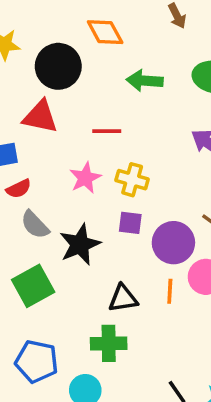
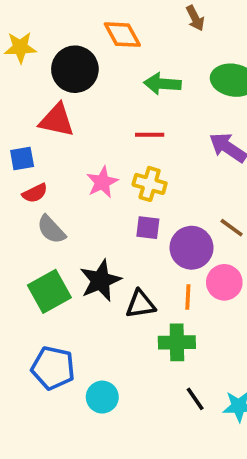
red line: (107, 131) -> (150, 135), moved
black star: (80, 244) -> (100, 280), moved
green cross: (109, 343) -> (177, 342), moved

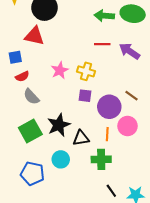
green arrow: (162, 84) -> (104, 16), moved
red line: (150, 135) -> (102, 44), moved
cyan circle: (102, 397) -> (61, 159), moved

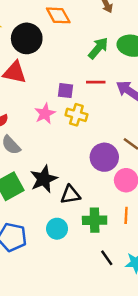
green arrow: (104, 16) -> (98, 48), turned 126
purple square: (85, 96) -> (65, 91), moved
orange line: (107, 134) -> (126, 215), moved
cyan circle: (61, 159) -> (57, 229), moved

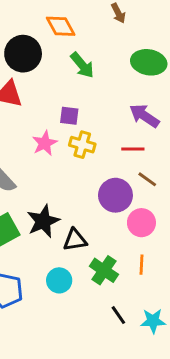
green arrow: (98, 48) -> (82, 65), moved, turned 100
red line: (96, 82) -> (133, 149), moved
green cross: (95, 220) -> (104, 270), turned 35

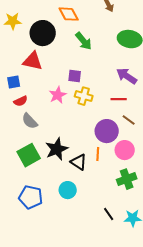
black triangle: (75, 240) -> (79, 162), turned 42
orange line: (141, 265) -> (98, 154), moved
green cross: (104, 270) -> (127, 179), moved, turned 36

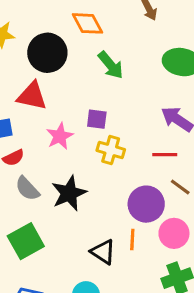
pink star: (58, 95) -> (60, 136), moved
black star: (57, 149) -> (69, 193), moved

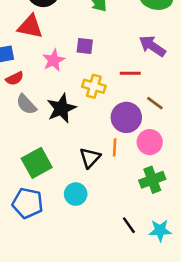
yellow cross: (111, 150) -> (94, 86), moved
red line: (165, 155) -> (130, 73), moved
green square: (26, 241) -> (37, 163), moved
black triangle: (103, 252) -> (90, 158), turned 40

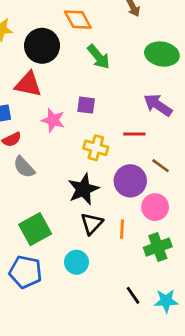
pink star: (54, 60) -> (53, 120), turned -30
black star: (61, 108) -> (83, 189), moved
orange line: (115, 147) -> (122, 229), moved

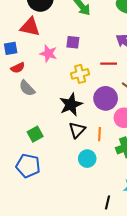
yellow cross: (96, 148) -> (80, 74), turned -30
green square: (35, 229) -> (35, 134), size x0.7
cyan circle: (76, 262) -> (87, 159), moved
black line: (133, 295) -> (108, 202), moved, turned 48

